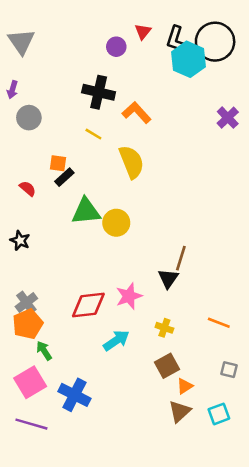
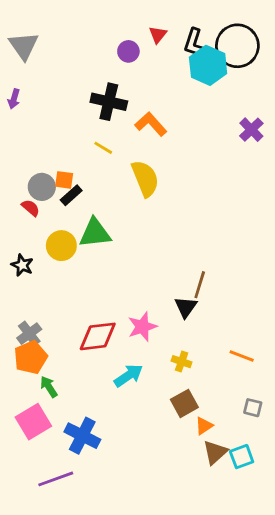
gray circle: (29, 118) -> (42, 187), moved
yellow circle: (116, 223) -> (61, 246), moved
brown triangle: (180, 411) -> (215, 452), moved
purple line: (31, 424) -> (56, 479), moved, turned -36

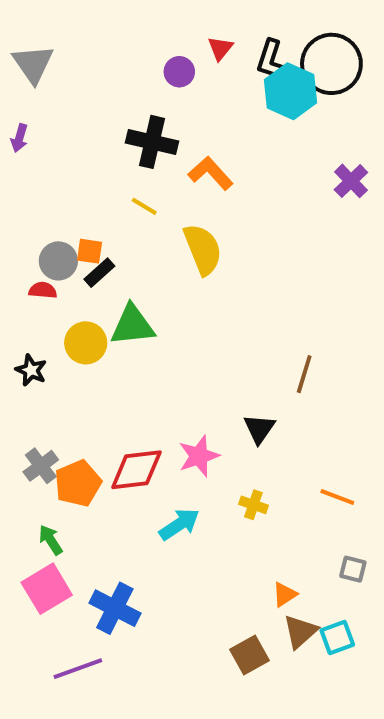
red semicircle: (31, 208) -> (43, 290), turned -36
brown line: (200, 285) -> (304, 374), moved
orange pentagon: (31, 357) -> (78, 483), moved
green arrow: (49, 387) -> (51, 540), moved
brown square: (184, 403) -> (250, 655), moved

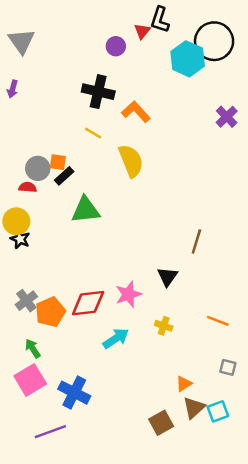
black L-shape: (271, 60) -> (160, 20), moved
yellow circle: (86, 343) -> (16, 221), moved

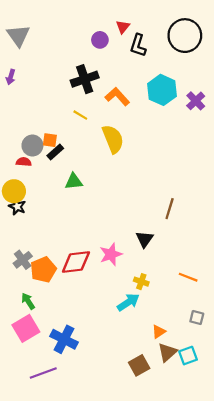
black L-shape: (160, 20) -> (138, 45), moved
cyan hexagon: (188, 59) -> (162, 90), moved
black cross: (98, 92) -> (85, 79), turned -32
green triangle: (86, 210) -> (74, 181), size x0.7
cyan arrow: (116, 338) -> (128, 302), moved

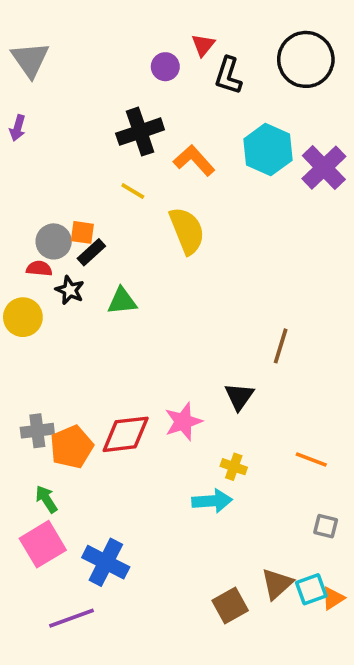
purple cross: (196, 101) -> (324, 168), size x1.4
black star: (17, 206) -> (70, 290), moved
gray cross: (23, 260) -> (37, 431), turned 30
cyan arrow: (128, 302) -> (212, 501), turned 30
orange triangle: (159, 332) -> (333, 598), moved

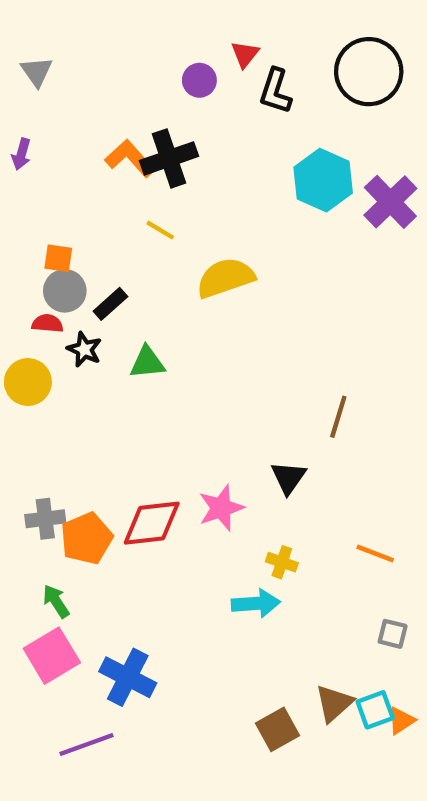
gray triangle: (30, 59) -> (37, 72), size x0.7
orange L-shape: (194, 160) -> (130, 158), moved
yellow semicircle: (187, 231) -> (225, 278), turned -87
orange square: (82, 232) -> (58, 258), moved

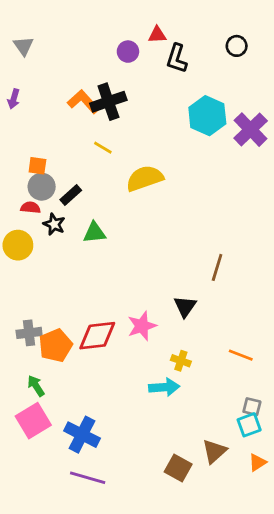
red triangle: (245, 54) -> (157, 35), turned 48
black circle: (369, 72) -> (237, 46), size x0.5
cyan square: (375, 710) -> (249, 425), moved
brown square: (278, 729) -> (178, 468), turned -32
purple line: (87, 745) -> (88, 478), moved, turned 36

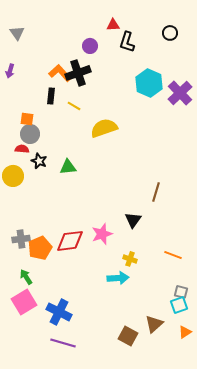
purple circle: (128, 52) -> (90, 46), moved
black rectangle: (71, 195) -> (51, 96), moved, turned -42

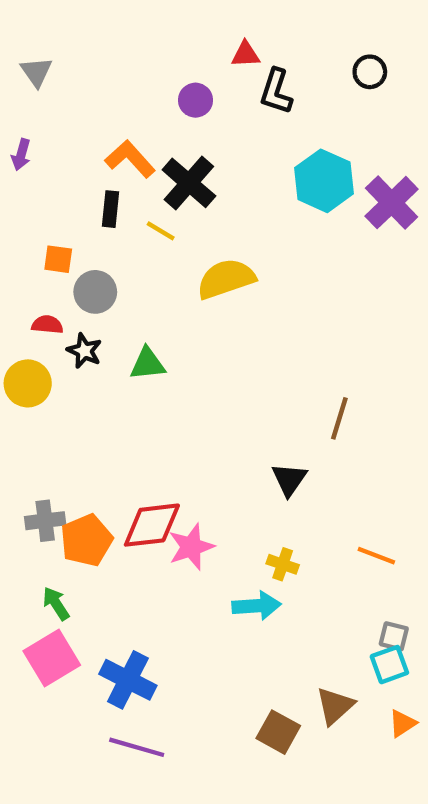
black cross: (78, 73) -> (189, 183), moved, turned -30
gray circle: (30, 134) -> (95, 292), moved
pink star: (102, 234) -> (191, 547), moved

